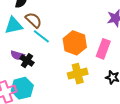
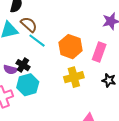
purple semicircle: (18, 55) -> (10, 70), moved
cyan hexagon: (22, 88) -> (28, 85), moved

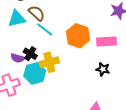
pink rectangle: (99, 52) -> (106, 42), turned 66
yellow cross: (74, 77) -> (49, 62), moved
black star: (109, 80) -> (103, 69), moved

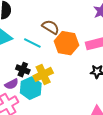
brown semicircle: (37, 13) -> (51, 27), moved
purple semicircle: (18, 58) -> (12, 84), moved, turned -32

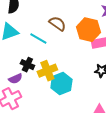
orange hexagon: (66, 43) -> (88, 30), moved
cyan hexagon: (31, 88) -> (61, 84), moved

